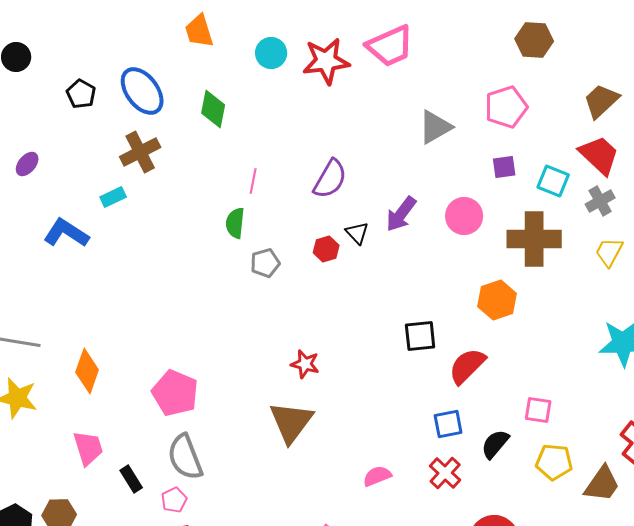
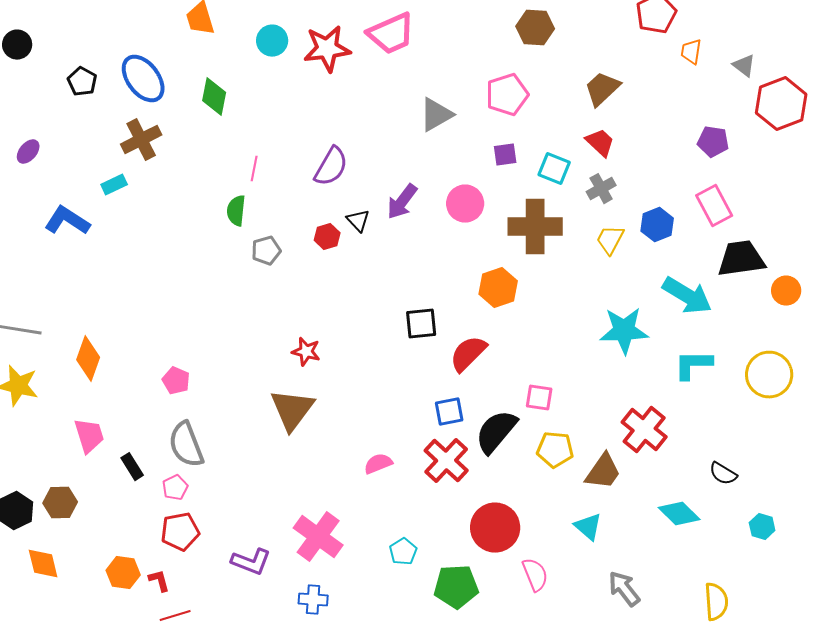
red trapezoid: (599, 155) -> (600, 143), size x0.7
pink pentagon: (175, 393) -> (176, 381), size x0.6
black semicircle: (495, 444) -> (496, 432), size x1.5
red cross: (445, 473) -> (446, 461), size x1.4

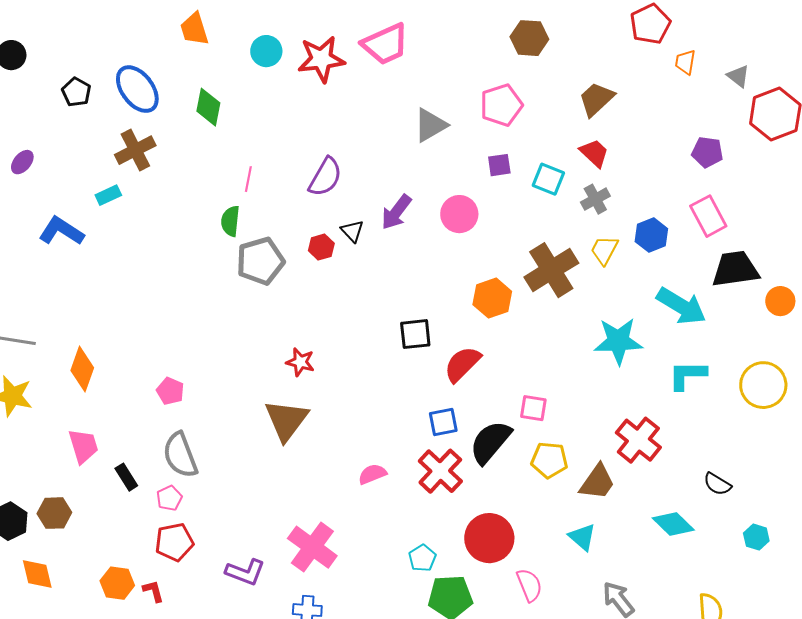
brown cross: (535, 227) -> (551, 270), moved, turned -32
gray pentagon: (266, 251) -> (260, 261), size x1.6
cyan pentagon: (403, 552) -> (422, 558), moved

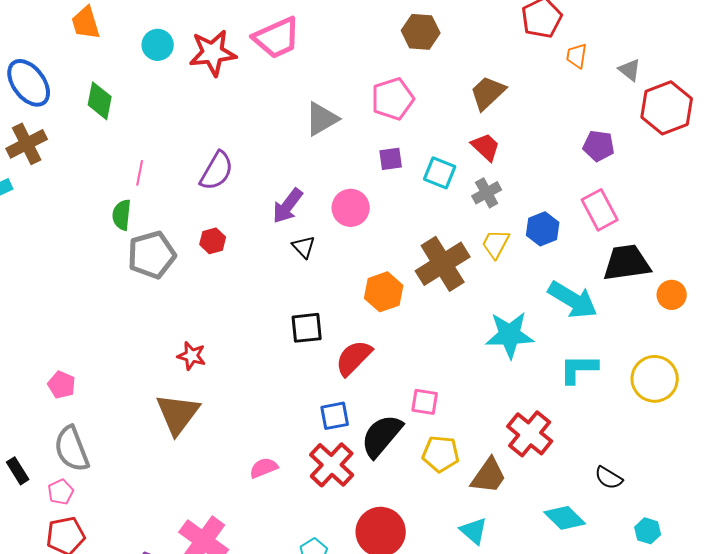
black triangle: (352, 231) -> (304, 247), moved

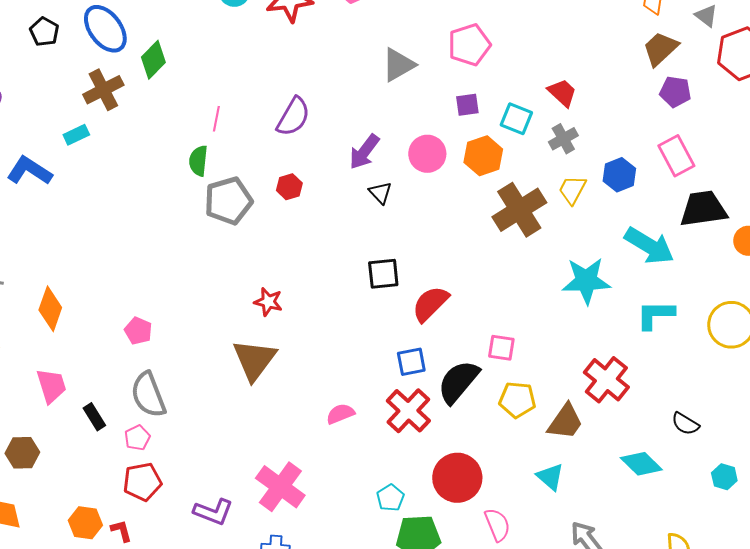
brown trapezoid: (488, 93) -> (660, 49), moved
green diamond: (100, 101) -> (153, 60), moved, turned 33
orange hexagon: (384, 292) -> (483, 156), moved

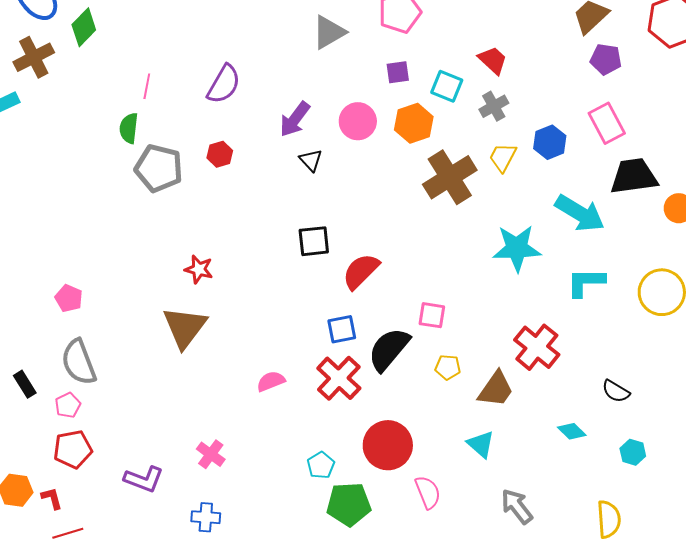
gray pentagon: (228, 201) -> (159, 168), turned 30
yellow pentagon: (517, 400) -> (448, 367), size x0.7
cyan diamond: (641, 464) -> (572, 431), size x0.7
cyan hexagon: (724, 477) -> (633, 452), moved
pink cross: (280, 487) -> (211, 454), size x0.6

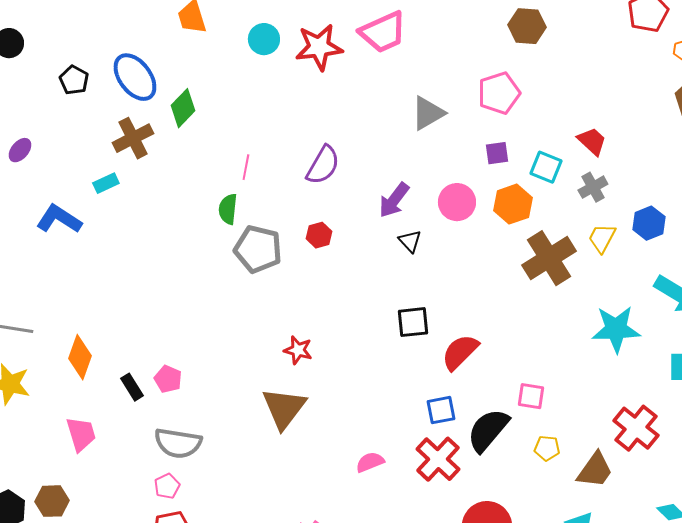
gray semicircle: (79, 362) -> (178, 443), turned -60
black rectangle: (25, 384) -> (132, 387), moved

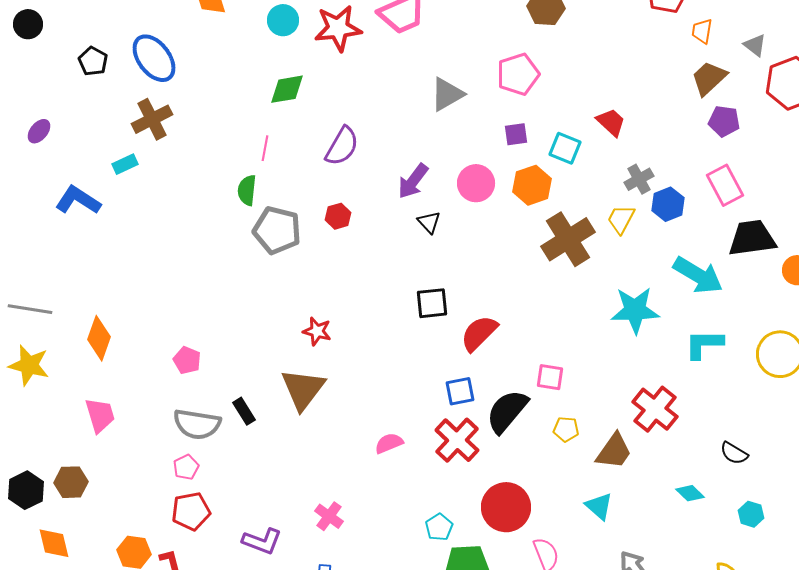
green diamond: (183, 108) -> (287, 89), moved, turned 36
gray cross: (593, 187) -> (639, 179), moved
black rectangle: (132, 387) -> (244, 411), moved

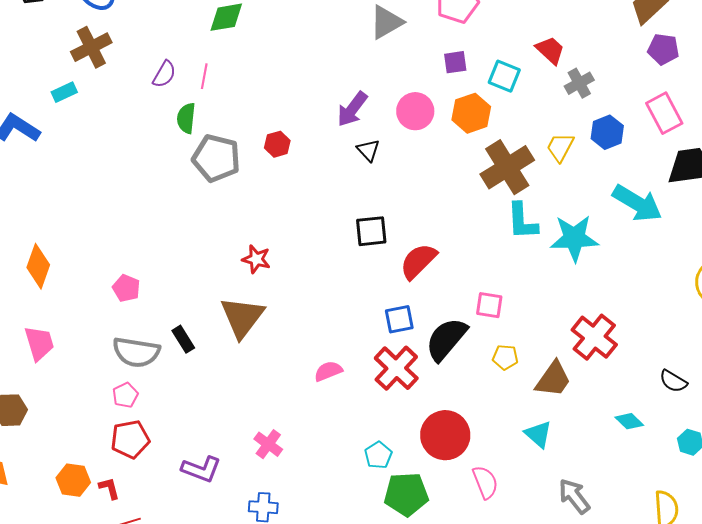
purple semicircle: (342, 146) -> (164, 74), moved, size x0.7
gray cross: (639, 179) -> (579, 83), moved
cyan L-shape: (704, 344) -> (522, 221), moved, turned -93

